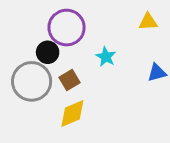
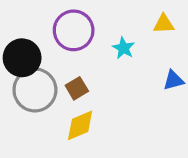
black circle: (48, 52) -> (22, 58), moved, size x1.5
cyan star: (106, 57) -> (123, 48), moved

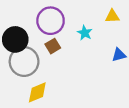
brown square: (77, 88) -> (53, 46), moved
yellow diamond: (80, 125) -> (37, 92), moved

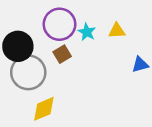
yellow triangle: (112, 16) -> (117, 31), moved
cyan star: (85, 33) -> (87, 32), moved

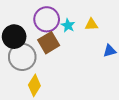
brown square: (62, 54) -> (49, 43), size x1.5
yellow diamond: (44, 109) -> (34, 85), turned -35

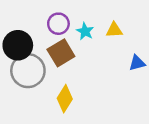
purple circle: (47, 19) -> (58, 24), size x0.7
yellow diamond: (34, 85) -> (65, 99), moved

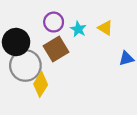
yellow triangle: (114, 30) -> (105, 28), turned 35
yellow diamond: (65, 99) -> (41, 84), moved

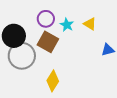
brown square: (56, 49) -> (48, 42), turned -30
yellow diamond: (41, 84) -> (53, 81), moved

